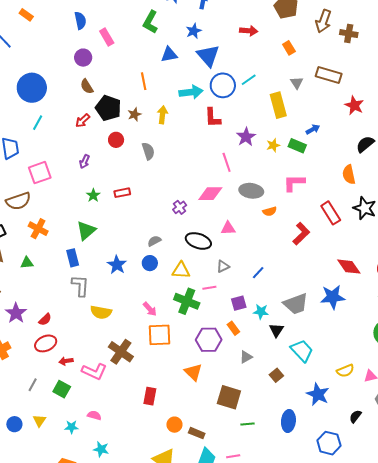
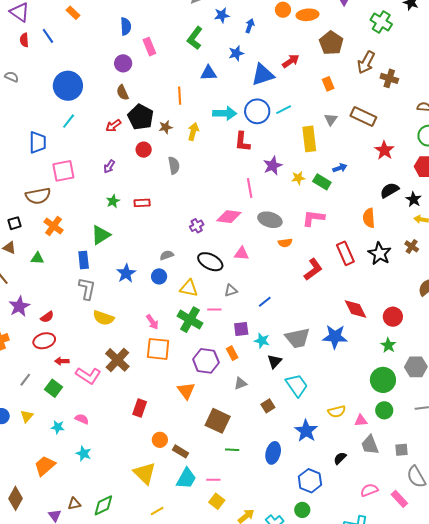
red arrow: (249, 31) -> (291, 61), turned -48
blue triangle: (208, 56) -> (263, 75), moved, turned 45

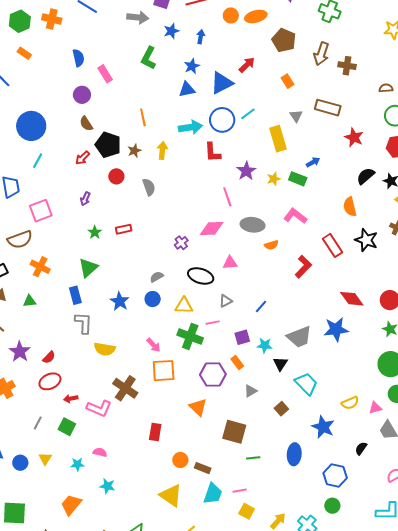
blue triangle: (209, 73) -> (187, 89), moved
pink L-shape: (313, 218) -> (295, 216), turned 40

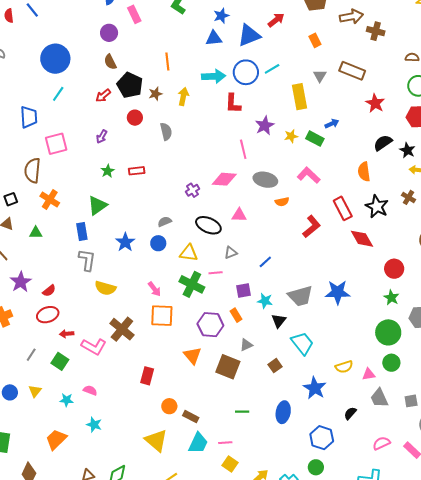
brown arrow: (321, 54) -> (351, 17), turned -125
brown semicircle: (20, 240) -> (32, 170), turned 110
red diamond: (352, 299) -> (362, 239), moved
brown square: (234, 432) -> (228, 367), moved

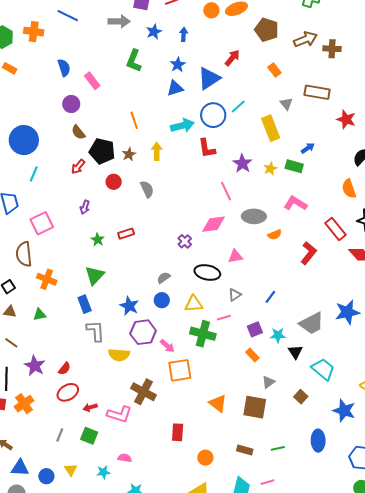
purple hexagon: (210, 325) -> (143, 332), moved
brown rectangle: (191, 417) -> (245, 450), moved

